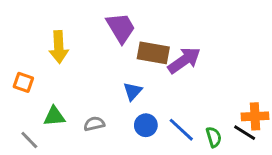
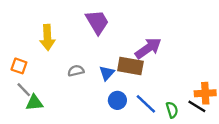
brown rectangle: (153, 53) -> (130, 66), moved
green triangle: (54, 116) -> (34, 103), moved
gray semicircle: (94, 124) -> (76, 71), moved
gray line: (29, 140) -> (24, 90), moved

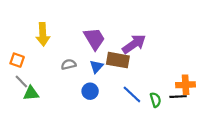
purple trapezoid: (97, 22) -> (94, 39), moved
blue circle: (117, 100) -> (90, 91), moved
black line: (197, 106) -> (178, 97), turned -35

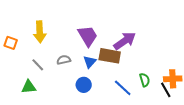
orange square: (17, 60) -> (11, 43), moved
gray line: (21, 82) -> (38, 65), moved
black line: (178, 97) -> (166, 90), turned 63
green semicircle: (156, 100) -> (145, 80), moved

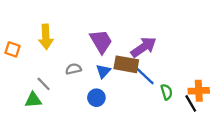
gray line: (38, 65) -> (44, 84), moved
blue line: (123, 88) -> (145, 76), moved

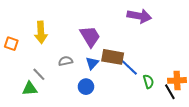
purple arrow: (144, 47) -> (139, 16), moved, turned 45

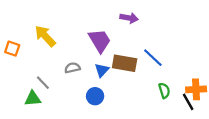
purple arrow: (139, 16) -> (129, 18), moved, size x0.7
yellow arrow: (41, 32) -> (45, 36), turned 140
blue line: (129, 67) -> (153, 58), moved

